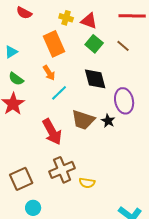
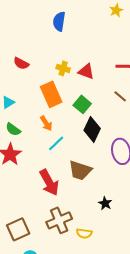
green square: (94, 44) -> (82, 104), moved
black diamond: (95, 79) -> (92, 129), turned 40
black star: (108, 121) -> (105, 203), moved

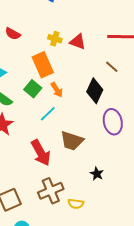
green square: (82, 104) -> (33, 89), moved
orange arrow: (46, 123) -> (57, 90), moved
black diamond: (92, 129) -> (95, 91), moved

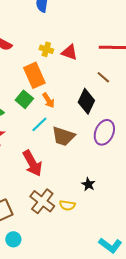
purple ellipse: (113, 122) -> (104, 132), turned 35
brown trapezoid: (72, 141) -> (63, 136), moved
brown cross: (51, 191) -> (42, 201), turned -30
yellow semicircle: (76, 204) -> (67, 205), moved

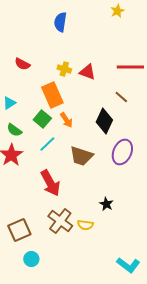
cyan line: (39, 124) -> (47, 144), moved

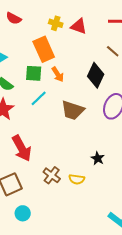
green square: (42, 119) -> (34, 73), turned -36
red arrow: (50, 183) -> (22, 148), moved
brown cross: (60, 221) -> (52, 175), size x0.7

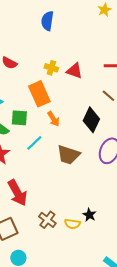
green square: (34, 73) -> (19, 118), moved
black star: (98, 158) -> (89, 215), moved

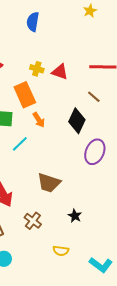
brown trapezoid: (68, 155) -> (49, 183), moved
yellow semicircle: (72, 224) -> (61, 251), moved

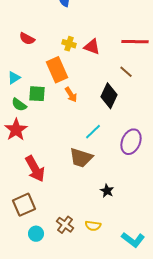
cyan line: (20, 144) -> (93, 132), moved
purple ellipse: (95, 152) -> (131, 142), moved
brown cross: (33, 221) -> (65, 225), moved

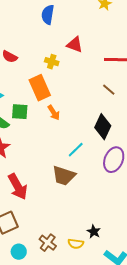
red triangle: (92, 47) -> (75, 45), moved
black diamond: (109, 96) -> (103, 127), moved
black star: (107, 191) -> (94, 232), moved

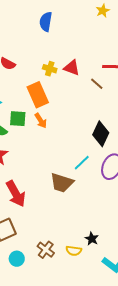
red triangle: (75, 45) -> (72, 68), moved
brown line: (109, 90) -> (97, 84), moved
orange arrow: (54, 113) -> (41, 121), moved
cyan line: (76, 150) -> (82, 163), moved

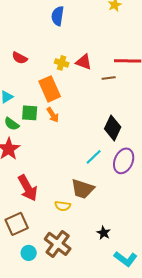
brown line: (97, 84) -> (109, 78), turned -48
brown trapezoid: (62, 183) -> (83, 189), moved
brown cross: (46, 250) -> (58, 244), size x1.5
yellow semicircle: (74, 251) -> (63, 206), moved

